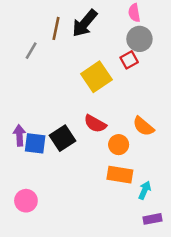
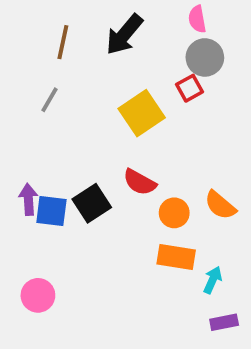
brown line: (56, 28) -> (63, 42), moved
gray line: (31, 51) -> (49, 100), moved
orange semicircle: (143, 126) -> (220, 205), moved

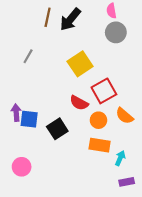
brown line: (63, 42) -> (48, 17), moved
red square: (190, 88) -> (104, 91), moved, size x1.6
black square: (92, 203) -> (57, 129), moved

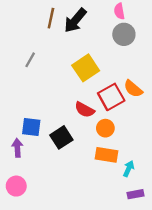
purple arrow: (16, 113) -> (17, 148), moved
orange semicircle: (124, 116) -> (133, 89), moved
pink circle: (22, 167) -> (16, 186), moved

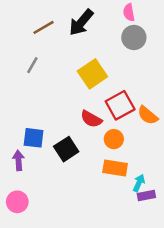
brown line: (51, 18) -> (44, 27), moved, turned 48
orange semicircle: (133, 89) -> (148, 115), moved
purple rectangle: (135, 194) -> (146, 196), moved

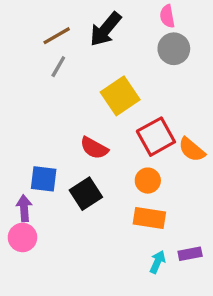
gray line: (32, 65) -> (58, 67), moved
red semicircle: (91, 119) -> (94, 148), moved
cyan arrow: (139, 183) -> (158, 262), moved
pink circle: (17, 202) -> (22, 237), moved

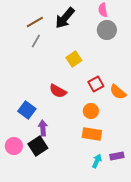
yellow square: (120, 96) -> (74, 59), size x0.7
red square: (156, 137) -> (96, 84), size x0.7
blue square: (44, 179) -> (27, 110), turned 30
black square: (86, 194) -> (38, 146), moved
purple arrow: (24, 208) -> (43, 128), moved

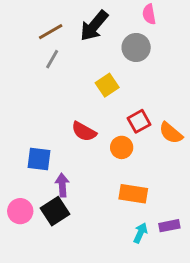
gray circle: (107, 30) -> (136, 47), moved
blue square: (27, 110) -> (39, 159), turned -30
orange circle: (91, 111) -> (122, 147), moved

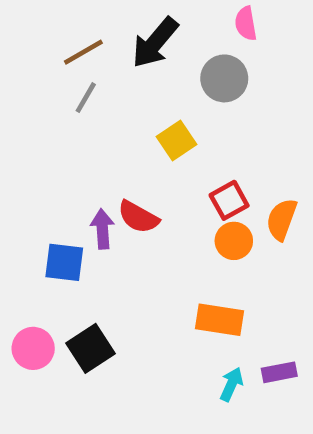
orange semicircle: (171, 133) -> (282, 219), turned 70
orange circle: (122, 147) -> (234, 241), moved
purple arrow: (62, 185) -> (102, 229), moved

